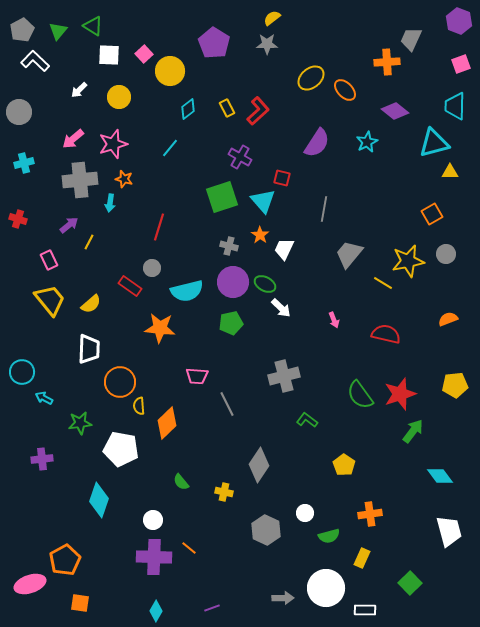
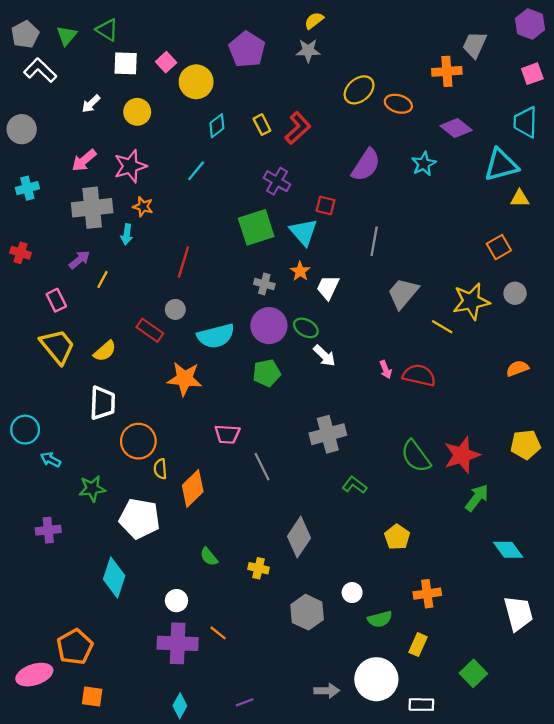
orange ellipse: (345, 90) -> (398, 104), turned -30
red semicircle: (386, 334) -> (419, 375), moved

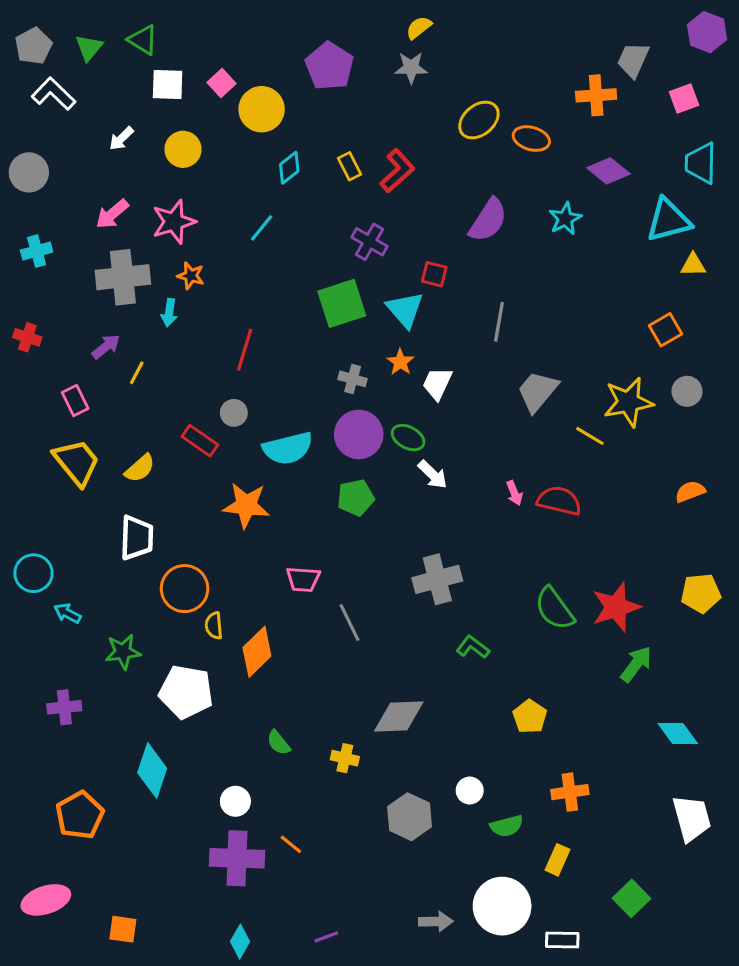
pink square: (532, 74) -> (684, 98), moved
gray diamond: (299, 537) -> (399, 717), turned 54
orange pentagon: (75, 647) -> (80, 815), moved

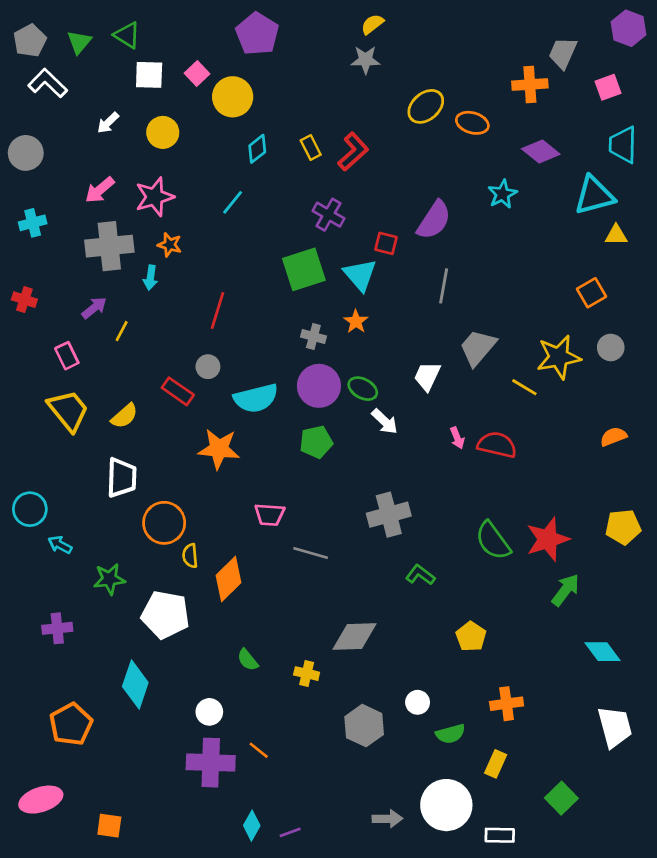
purple pentagon: (329, 66) -> (257, 34), moved
purple semicircle: (488, 220) -> (434, 220), moved
white trapezoid: (437, 384) -> (427, 376), moved
gray line: (349, 622) -> (311, 553), turned -48
cyan diamond: (240, 942) -> (252, 826), moved

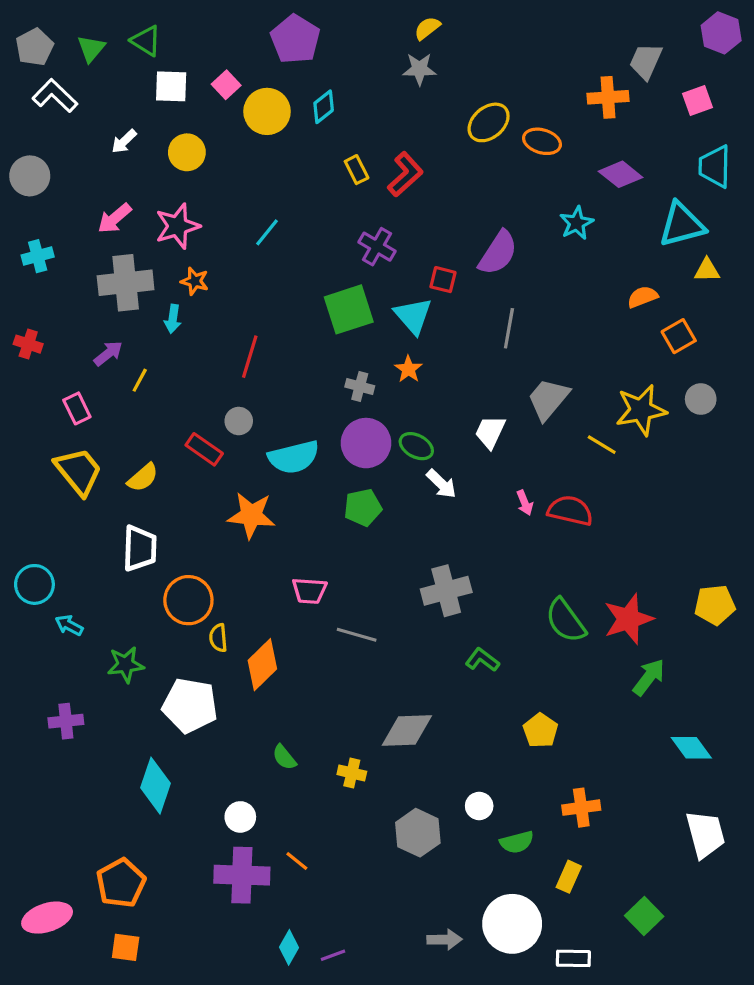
cyan diamond: (257, 149) -> (324, 107), moved
orange semicircle: (613, 437) -> (643, 297), moved
orange pentagon: (71, 724) -> (121, 883), moved

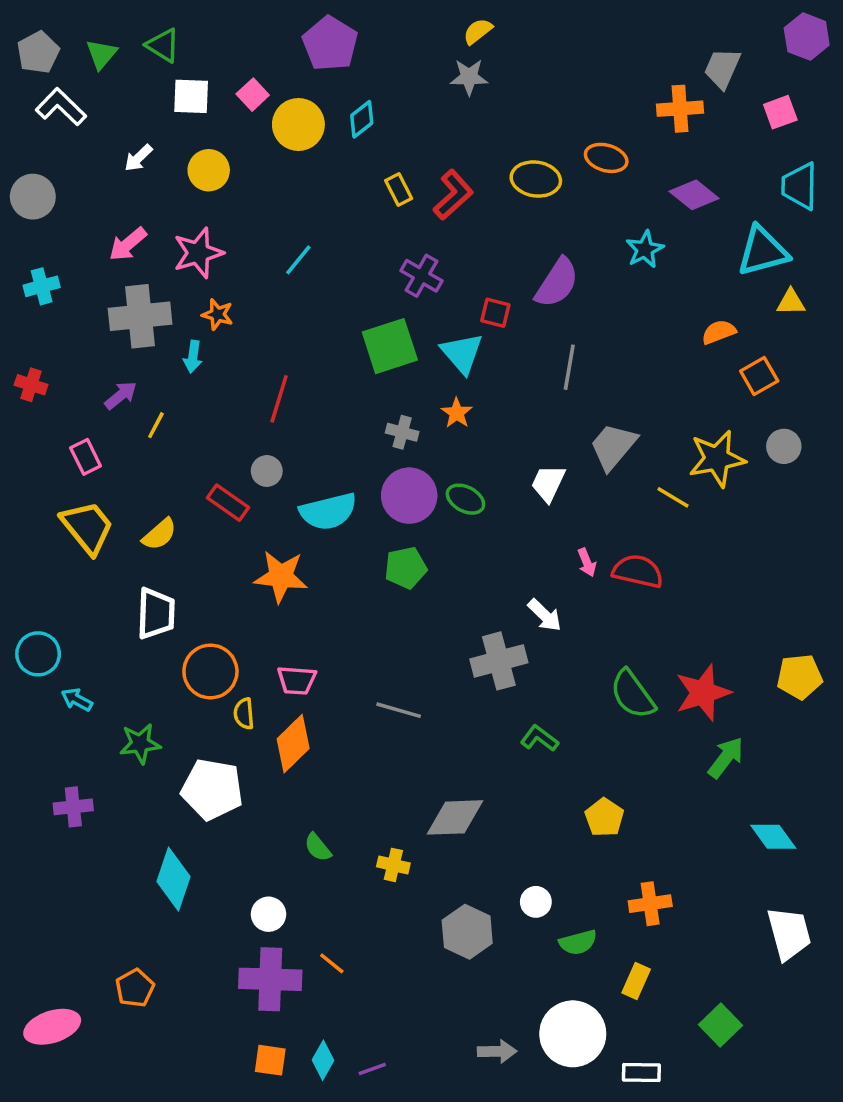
yellow ellipse: (489, 122) -> (536, 179), moved, turned 48
white arrow: (441, 484) -> (545, 615), moved
pink trapezoid: (309, 591) -> (297, 680), moved
orange pentagon: (121, 883) -> (135, 988), size x0.7
orange square: (126, 947) -> (270, 1060), moved

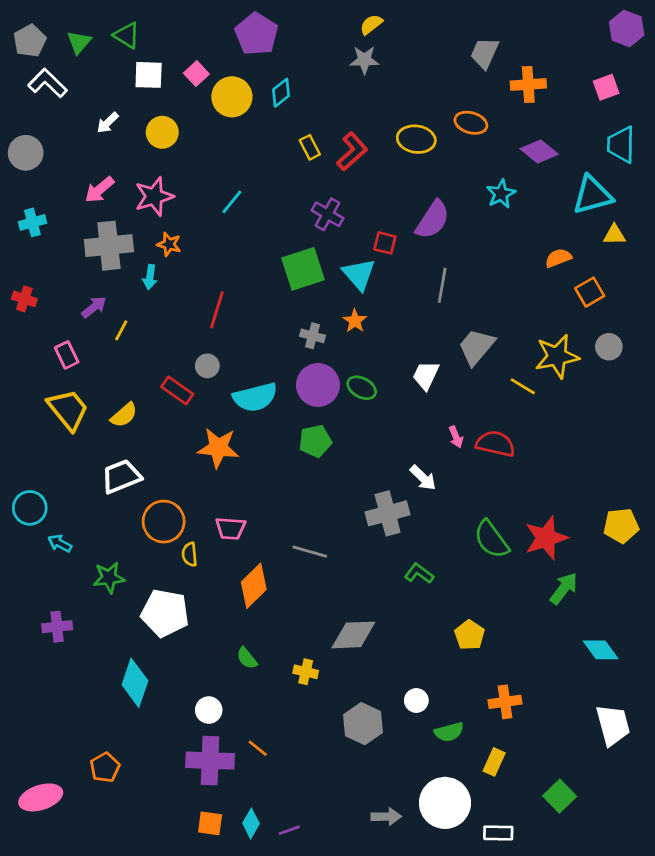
gray trapezoid: (722, 68) -> (485, 53), moved
white trapezoid: (156, 613) -> (121, 476), turned -114
orange diamond: (293, 744) -> (254, 586), moved

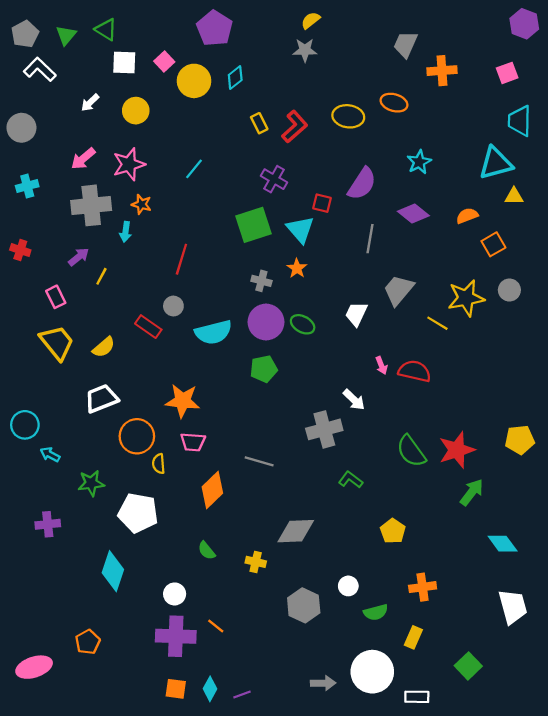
purple diamond: (539, 151) -> (413, 213), moved
orange star: (218, 448) -> (183, 401), moved

